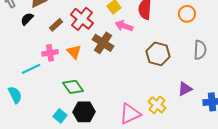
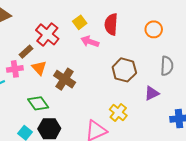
brown rectangle: (56, 25) -> (26, 52), moved
brown cross: (103, 43) -> (65, 79), moved
purple triangle: (185, 89) -> (152, 93), moved
yellow cross: (157, 105) -> (118, 112), moved

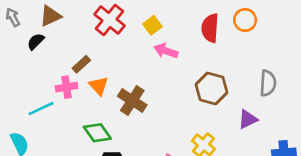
red semicircle: (111, 24) -> (210, 28), moved
orange circle: (154, 29) -> (245, 20), moved
red cross: (47, 34) -> (109, 20), moved

